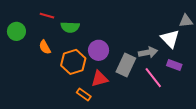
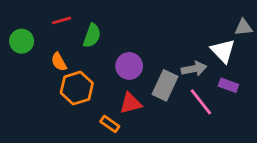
red line: (47, 16) -> (62, 20), turned -32
green semicircle: (70, 27) -> (92, 36), turned -72
orange hexagon: (73, 62) -> (77, 88), moved

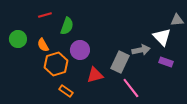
green circle: (22, 41) -> (18, 39), moved
purple circle: (129, 66) -> (80, 50), moved
pink line: (201, 102) -> (131, 88), moved
orange rectangle: (110, 124) -> (66, 91), moved

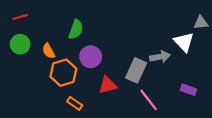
red line: (45, 15) -> (20, 17), moved
purple rectangle: (166, 62) -> (188, 90), moved

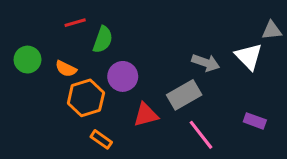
red line: (20, 17) -> (75, 23), moved
orange semicircle: (49, 51) -> (66, 69), turned -35
gray arrow: (160, 57) -> (206, 63), moved, turned 30
gray rectangle: (136, 70) -> (184, 95), turned 35

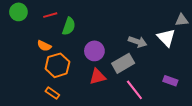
green circle: (28, 60) -> (18, 12), moved
purple circle: (123, 76) -> (94, 51), moved
orange rectangle: (101, 139) -> (52, 93), moved

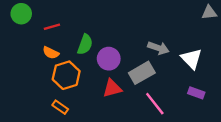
red line: (50, 15) -> (52, 27), moved
gray triangle: (182, 20) -> (209, 13), moved
green semicircle: (69, 26) -> (85, 44), moved
white triangle: (166, 38) -> (191, 59), moved

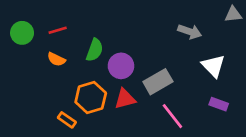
green circle: (21, 14) -> (22, 33), moved
gray arrow: (158, 48) -> (190, 32), moved
orange hexagon: (66, 75) -> (91, 98), moved

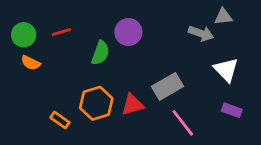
gray triangle: (233, 14) -> (223, 17), moved
orange semicircle: (56, 59) -> (31, 63), moved
purple circle: (121, 66) -> (128, 32), moved
orange rectangle: (67, 120) -> (60, 120), moved

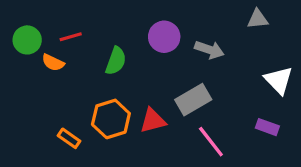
purple circle: (128, 32) -> (164, 37), moved
gray arrow: (201, 33) -> (209, 50), moved
orange semicircle: (31, 63) -> (53, 63), moved
white triangle: (226, 70) -> (279, 80), moved

